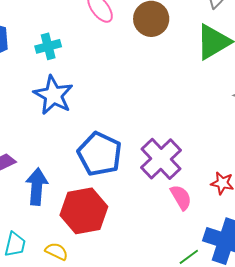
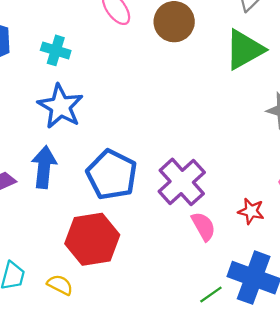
cyan cross: (48, 46) -> (56, 50), turned 30
blue arrow: (37, 187) -> (44, 167), moved

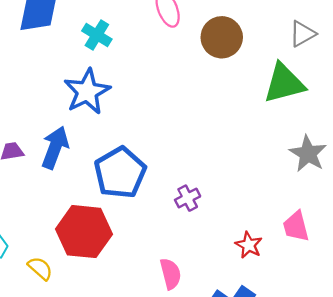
purple cross: (182, 182) -> (188, 198), size x0.5
pink semicircle: (203, 226) -> (171, 274), moved

